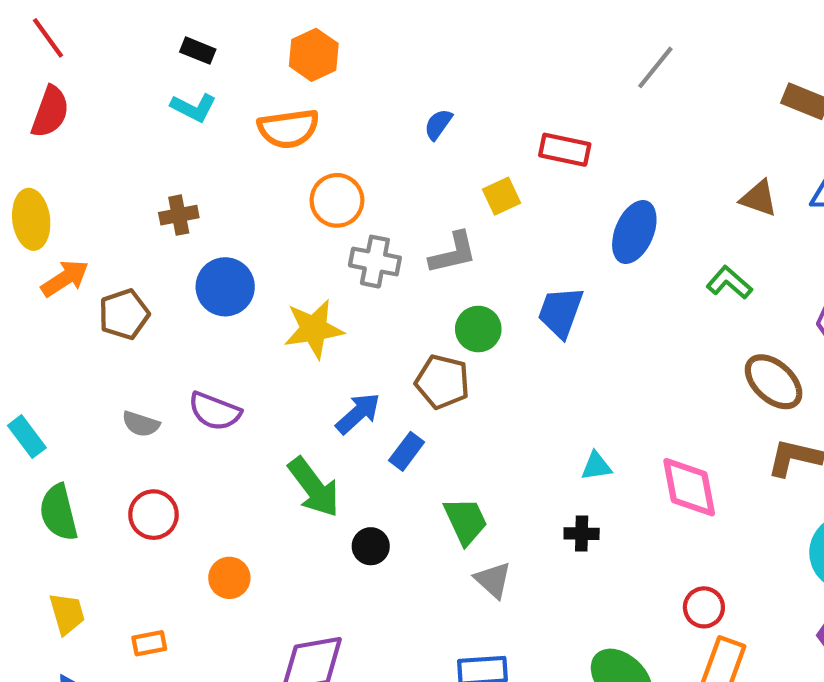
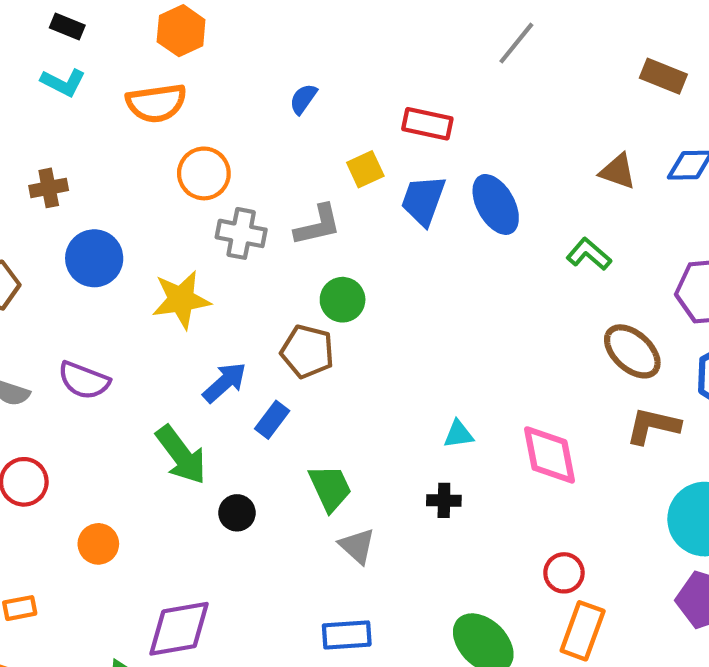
blue ellipse: (634, 232) -> (496, 204), turned -52
blue trapezoid: (561, 312) -> (423, 200), moved

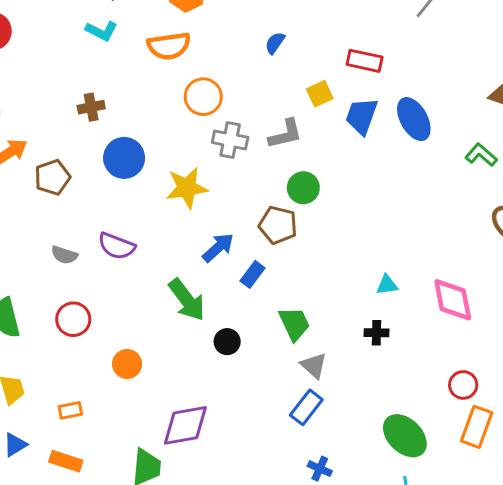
blue rectangle: (347, 635) -> (306, 407), moved, turned -48

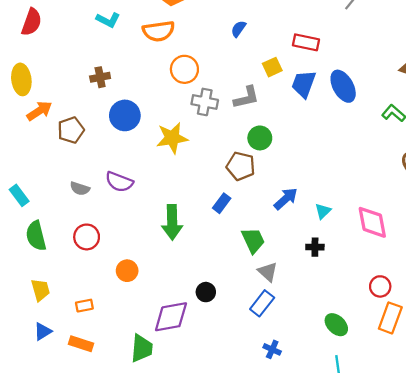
blue arrow: (218, 248) -> (286, 199), moved
cyan triangle: (387, 285) -> (323, 211), turned -36
green arrow: (187, 300) -> (172, 222), turned 36
black circle: (227, 342) -> (206, 292), moved
green ellipse: (405, 436) -> (336, 325), size x0.7

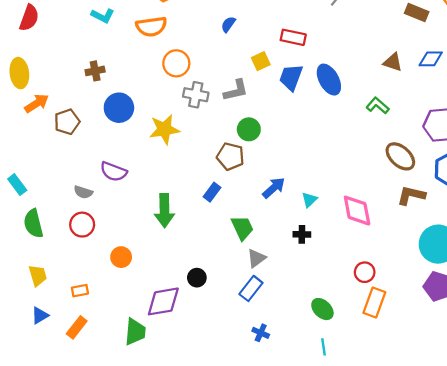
gray semicircle: (80, 189) -> (83, 192), moved
gray triangle: (268, 272) -> (256, 258), turned 42
orange rectangle: (81, 344) -> (77, 327), turned -70

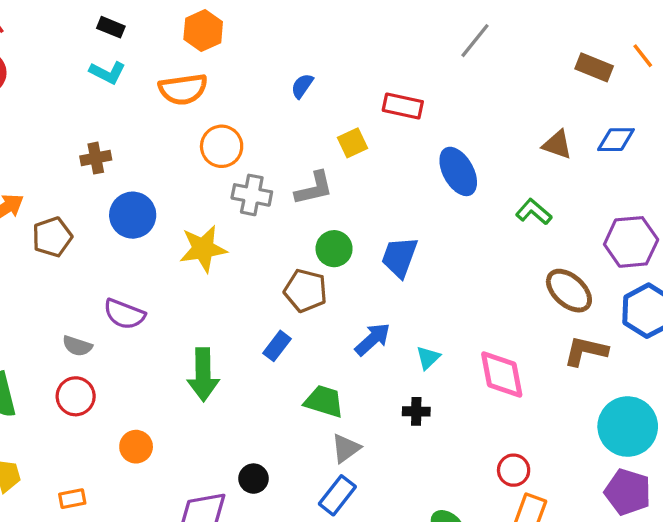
blue trapezoid: (291, 77) -> (399, 257), moved
green trapezoid: (242, 228) -> (324, 401), turned -48

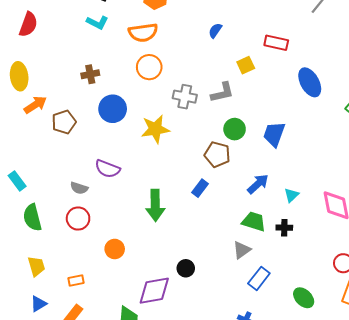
orange circle: (222, 146) -> (149, 67), moved
green trapezoid: (324, 401) -> (254, 222), moved
blue rectangle: (337, 495) -> (259, 278), moved

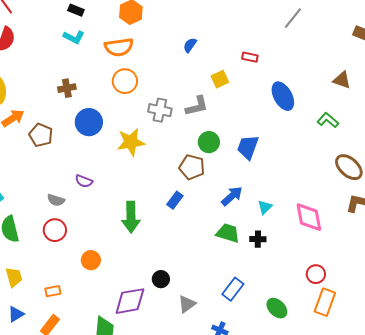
red rectangle: (276, 43) -> (250, 57), size x0.7
brown pentagon: (64, 122) -> (41, 135), turned -30
purple semicircle: (108, 169) -> (84, 181), size x0.7
gray triangle: (242, 250) -> (187, 304), moved

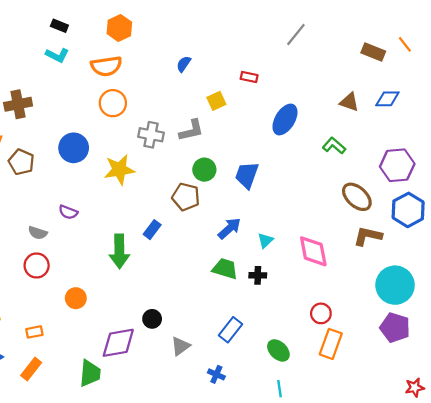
brown cross: (67, 88) -> (18, 104), moved, size x1.4
blue ellipse: (283, 96) -> (285, 119), turned 60
blue rectangle: (175, 200) -> (152, 230), moved

